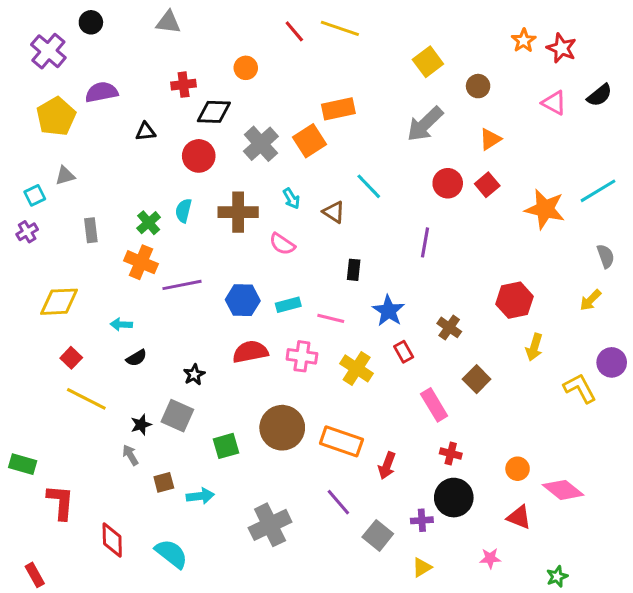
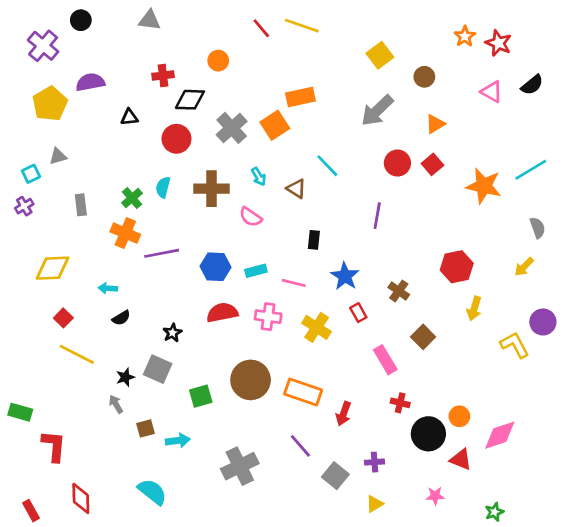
pink diamond: (563, 490) -> (500, 435), turned -57
black circle: (454, 498) -> (428, 434), moved
red diamond: (112, 540) -> (81, 498), moved

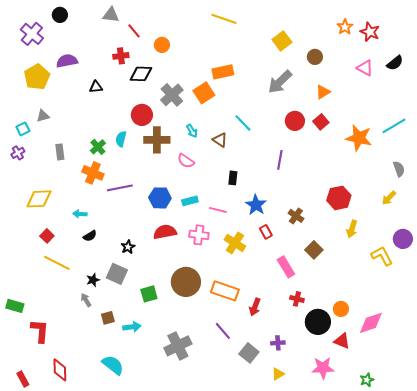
red line: (261, 28) -> (134, 31), moved
red circle: (176, 139) -> (142, 115), moved
pink star: (435, 496) -> (323, 368), size x1.6

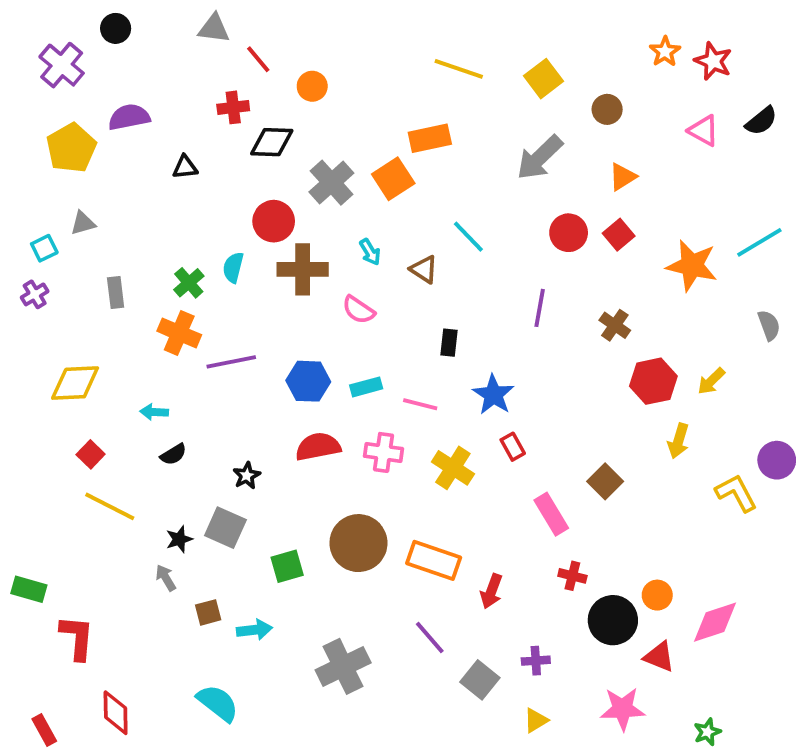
yellow line: (224, 19) -> (459, 69), moved
yellow arrow: (389, 198) -> (711, 381), moved
brown cross: (296, 216) -> (615, 325), moved

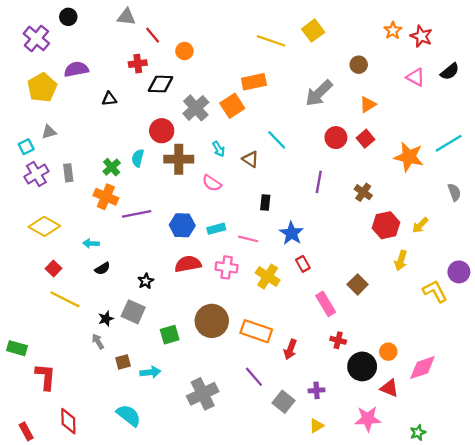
yellow square: (543, 79) -> (313, 31), moved
purple cross: (35, 294) -> (36, 174), moved, size x1.5
yellow diamond: (75, 383) -> (44, 226), turned 32

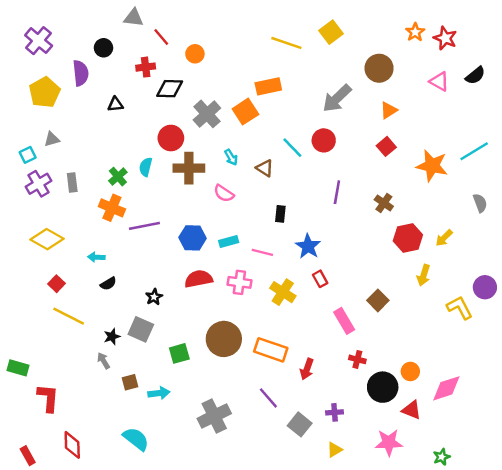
black circle: (68, 17) -> (103, 48), moved
brown circle: (359, 65) -> (379, 68), size x1.5
purple semicircle: (76, 69) -> (81, 73), turned 95
red circle: (336, 138) -> (324, 140), moved

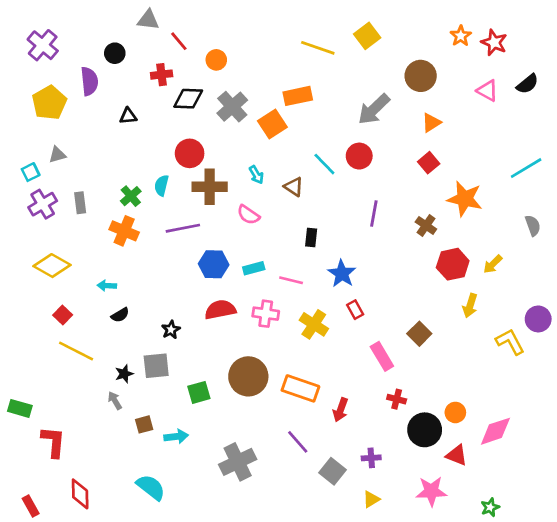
gray cross: (207, 114) -> (232, 107), moved
orange star: (432, 166) -> (465, 199), moved
purple line: (144, 226) -> (183, 228), moved
gray square: (141, 329) -> (156, 366), turned -30

